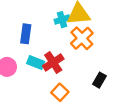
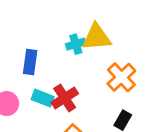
orange cross: (82, 38) -> (121, 77), moved

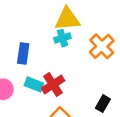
yellow triangle: (97, 37) -> (67, 19), moved
orange cross: (121, 77) -> (102, 46), moved

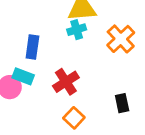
cyan rectangle: (34, 84) -> (23, 76), moved
black rectangle: (103, 104) -> (122, 103), turned -42

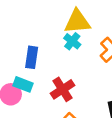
cyan cross: (77, 30) -> (72, 41), turned -35

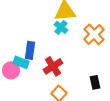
blue rectangle: (32, 57) -> (30, 50), moved

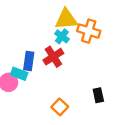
orange cross: (94, 34) -> (89, 31), moved, turned -30
red cross: (53, 66) -> (53, 57), moved

